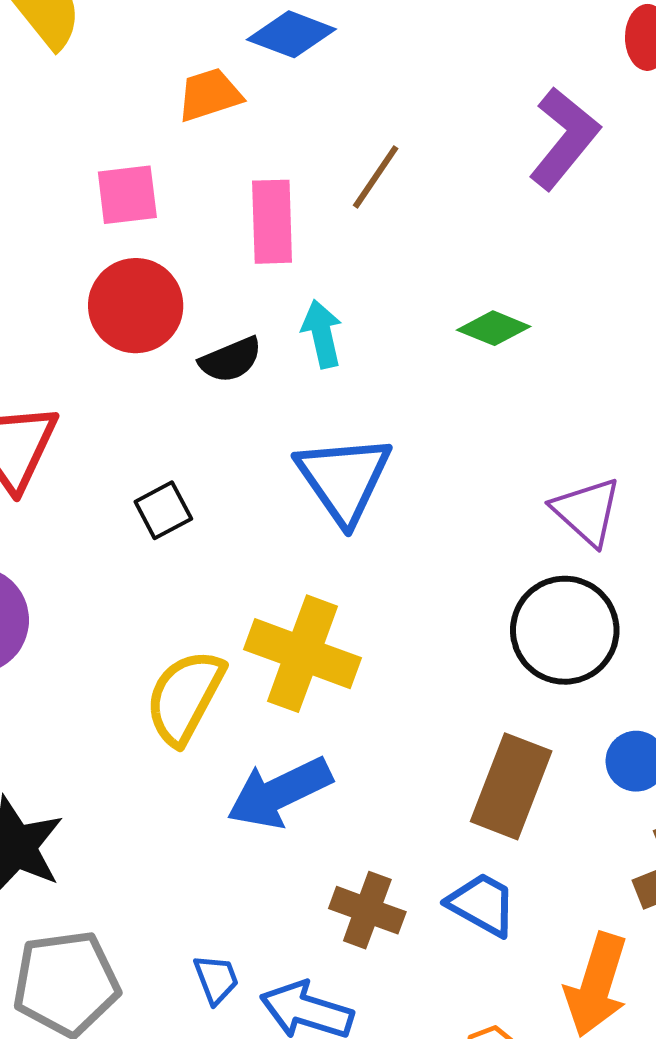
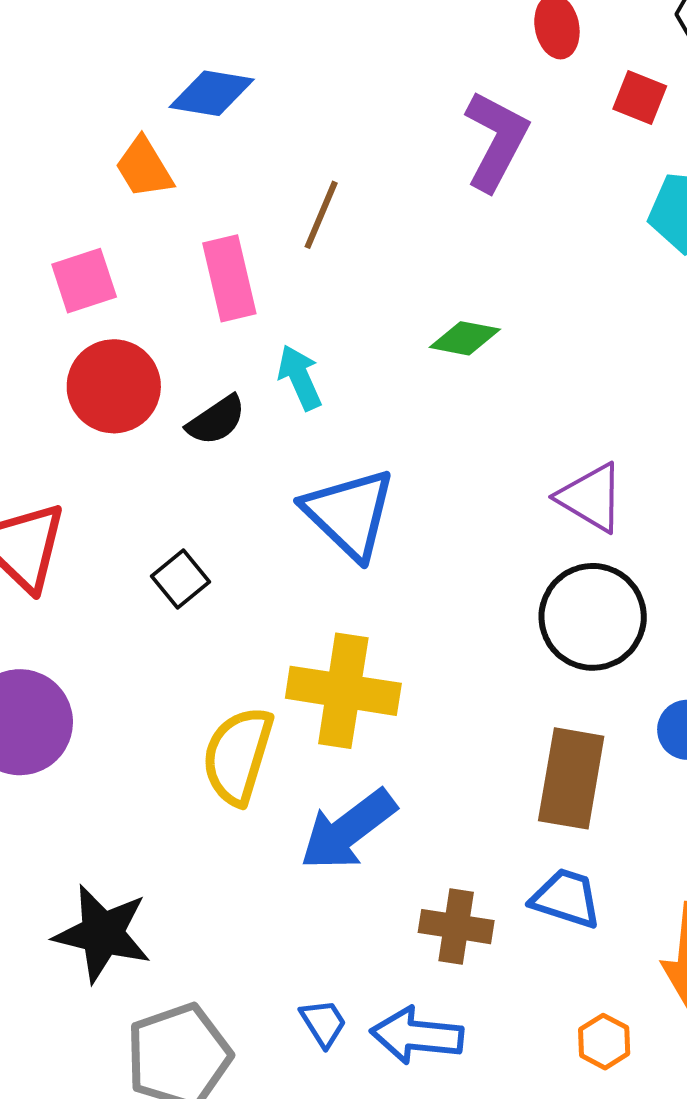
orange trapezoid: (209, 95) -> (144, 168), turned -92

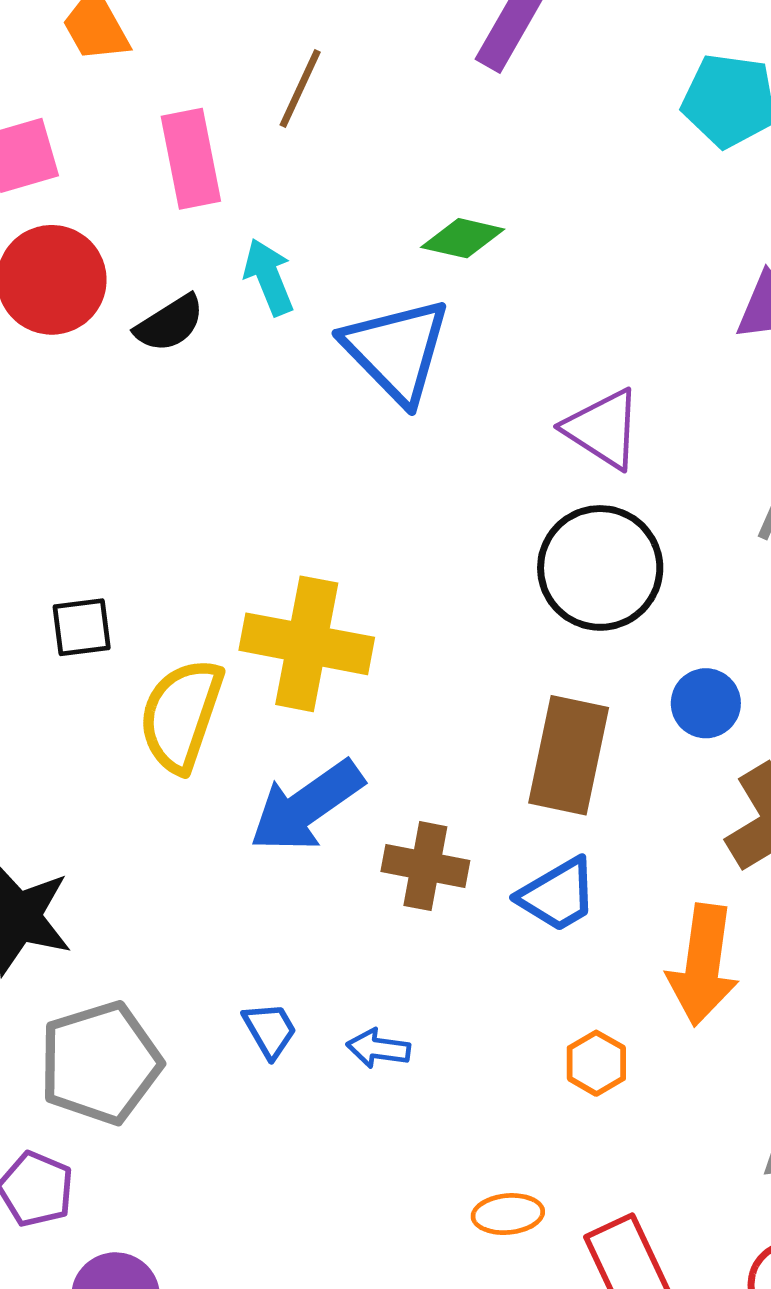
blue triangle: (349, 514) -> (397, 350), moved
black square: (180, 579) -> (82, 627), moved, turned 30
blue trapezoid: (566, 898) -> (558, 895), turned 130
brown cross: (456, 927) -> (425, 866), moved
blue arrow: (417, 1036) -> (378, 1048), size x0.6

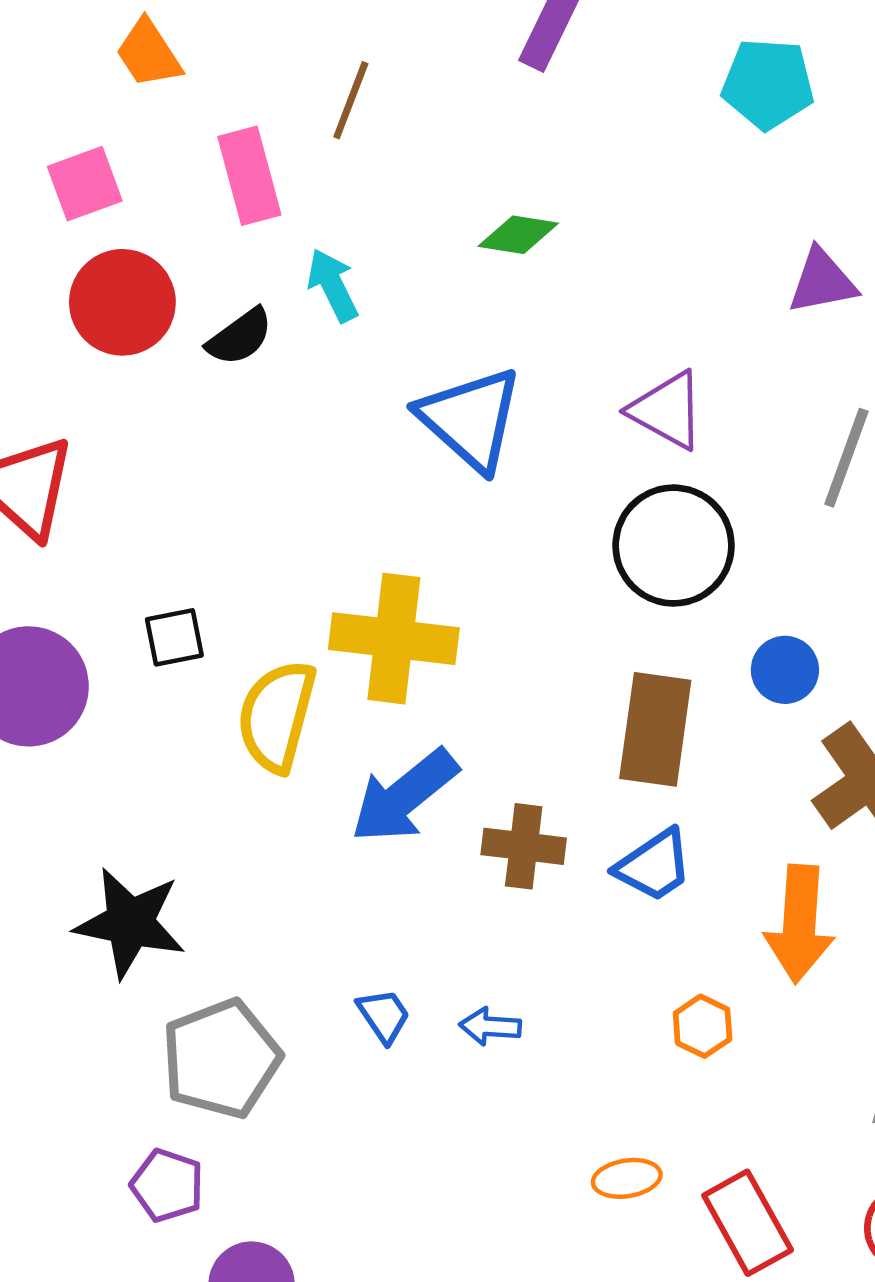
blue triangle: (397, 350) -> (470, 419), moved

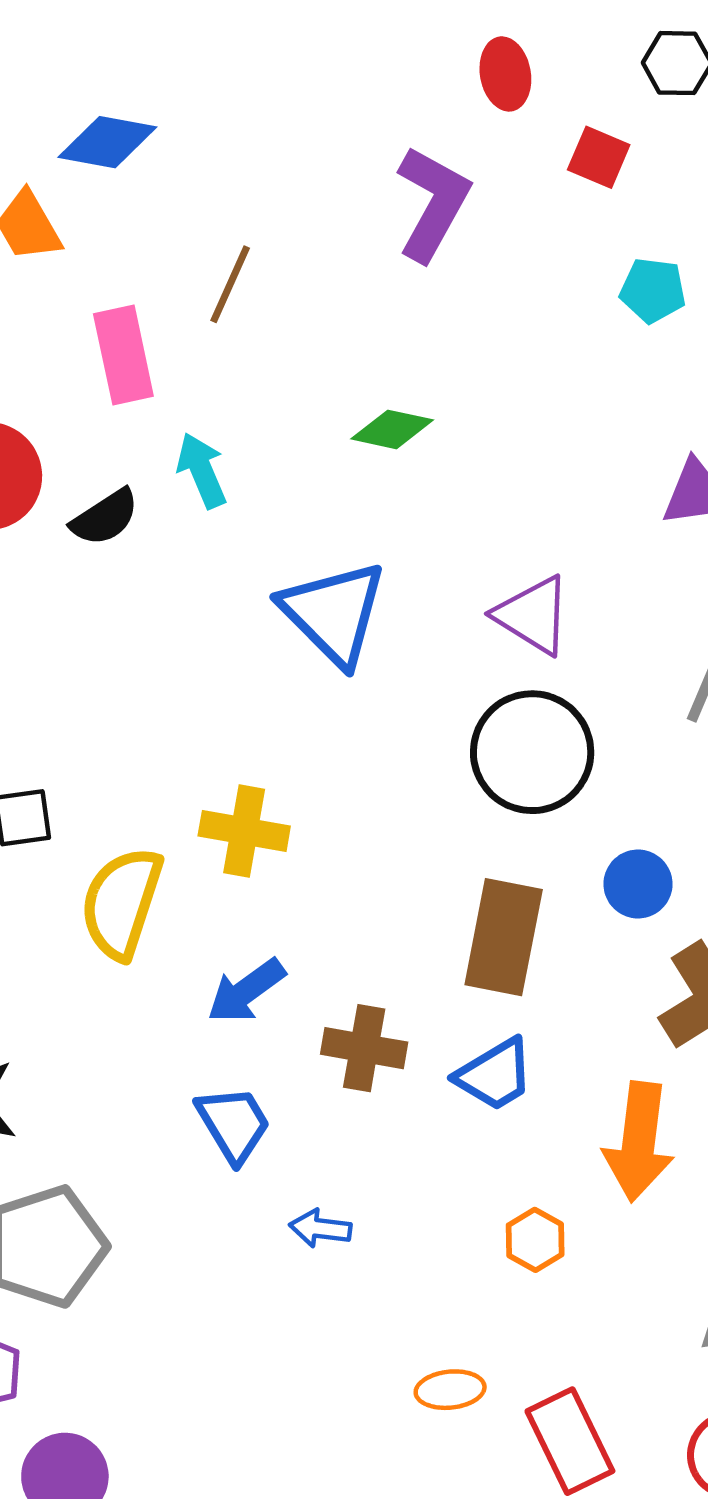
cyan pentagon: (768, 84) -> (653, 290), size x0.7
yellow cross: (394, 639) -> (244, 831), size x0.7
blue arrow: (404, 796) -> (246, 991), size x0.7
blue trapezoid: (384, 1016) -> (234, 1124), moved, size x1.4

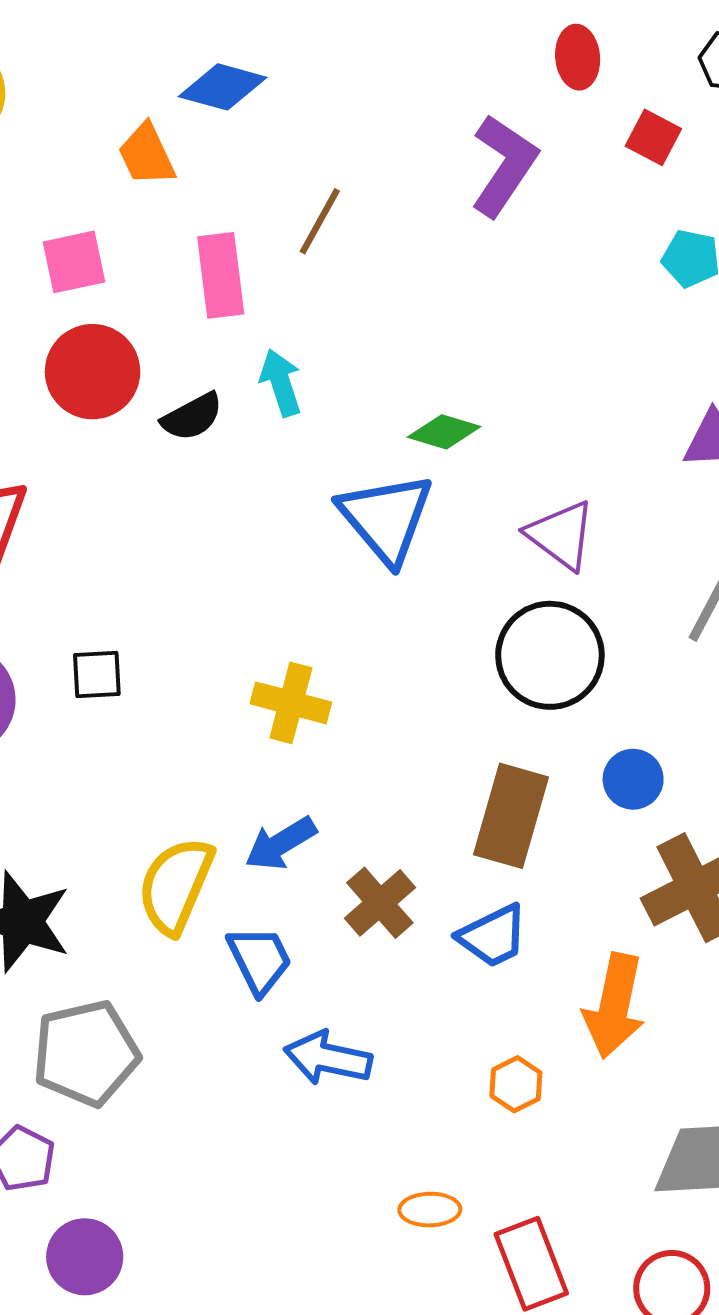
green diamond: (392, 429) -> (444, 432), moved
yellow semicircle: (121, 903) -> (176, 885), moved
brown cross: (364, 1048) -> (380, 903), turned 34
blue arrow: (320, 1228) -> (328, 1058), size x1.6

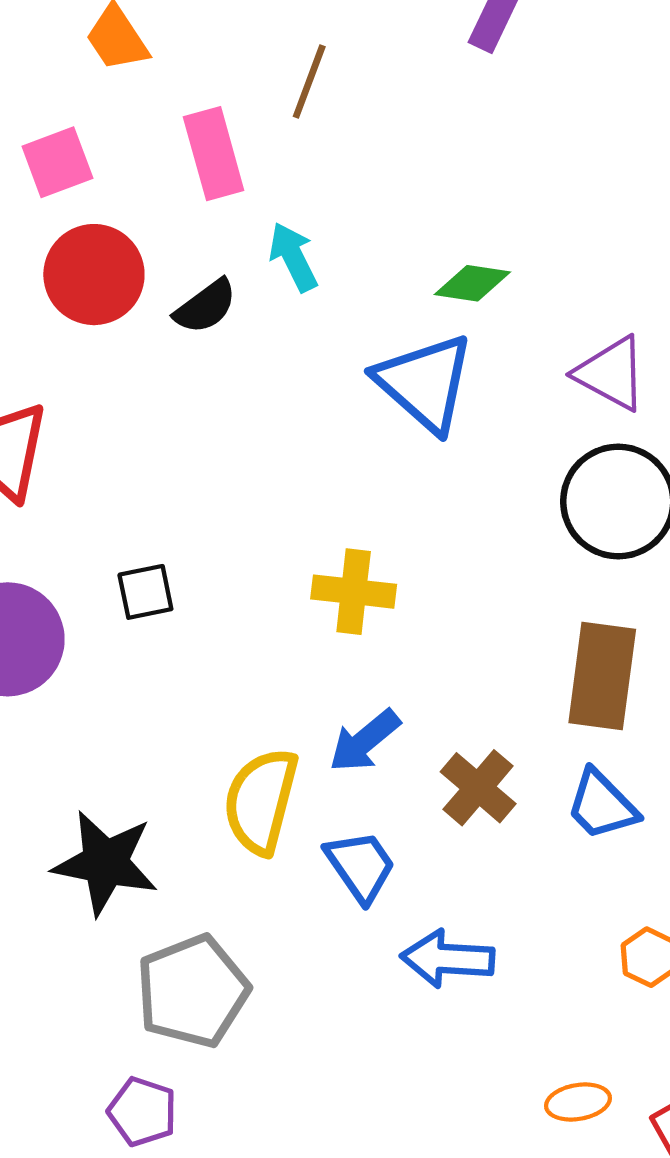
blue trapezoid: (493, 936) -> (602, 805), turned 80

